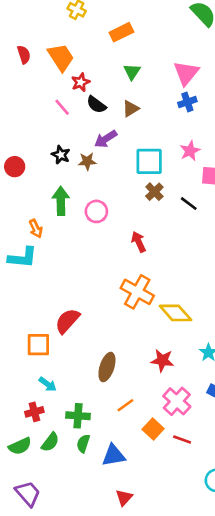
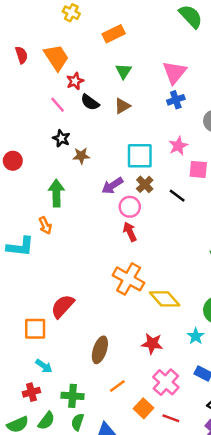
purple arrow: (106, 139) -> (112, 186), moved
black star: (61, 155) -> (61, 138), moved
pink circle: (96, 211) -> (130, 207), moved
orange arrow: (36, 229) -> (45, 225), moved

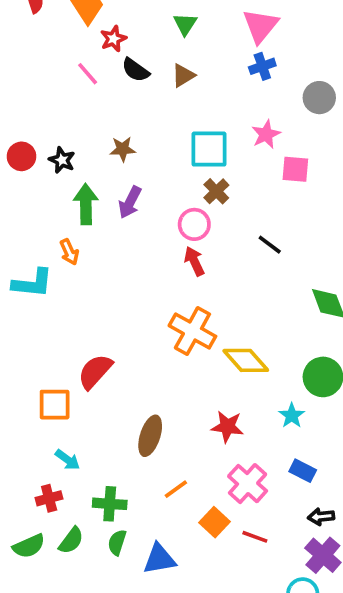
black star: (61, 138) -> (62, 160), moved
purple arrow: (112, 186) -> (130, 202), moved, turned -30
black line: (177, 196) -> (270, 245), moved

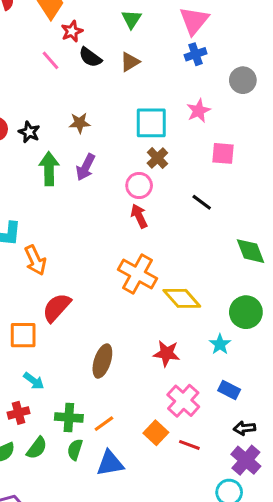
pink square: (295, 169) -> (223, 153), moved
orange arrow: (69, 252) -> (35, 260), moved, size x1.4
orange line: (176, 489) -> (104, 424), moved

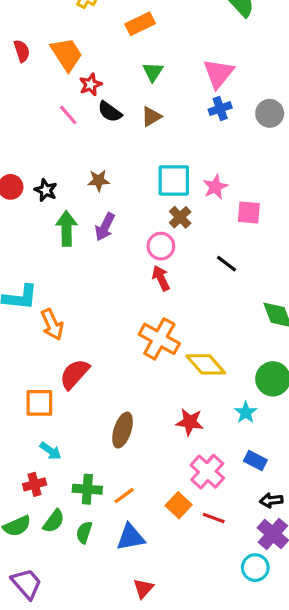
gray circle: (243, 80) -> (270, 113), moved
pink star: (199, 111) -> (215, 187), moved
green semicircle: (75, 450) -> (84, 532), moved

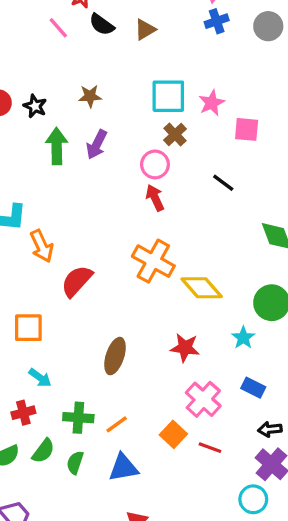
red semicircle: (75, 374) -> (77, 281), moved

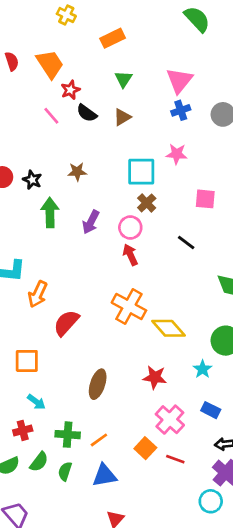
pink star: (212, 103) -> (177, 154), moved, turned 30
purple arrow: (97, 144) -> (91, 222), moved
orange arrow: (42, 246) -> (38, 294), turned 50

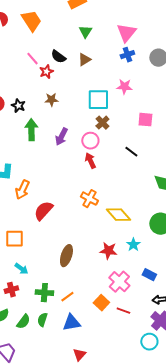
red star: (70, 90) -> (46, 72), moved
orange cross: (129, 307) -> (89, 199), size x0.7
cyan star: (203, 369) -> (133, 245), moved
green semicircle: (39, 462) -> (23, 322), moved

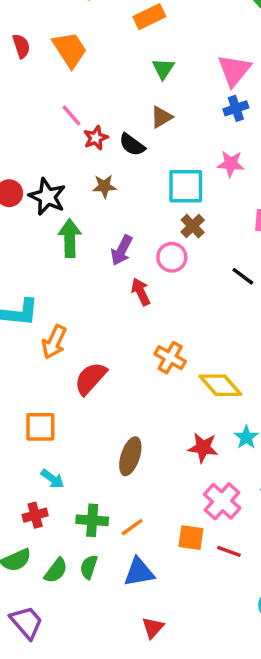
black semicircle: (58, 57) -> (132, 145), moved
black star: (18, 106) -> (47, 197), size x1.5
red arrow: (90, 161) -> (141, 292), moved
orange square: (101, 303) -> (191, 538), turned -35

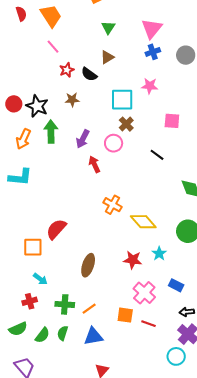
pink line: (71, 115) -> (53, 47), moved
orange arrow: (54, 342) -> (23, 139), moved
red semicircle: (91, 378) -> (56, 229), moved

